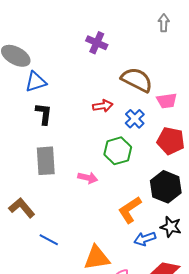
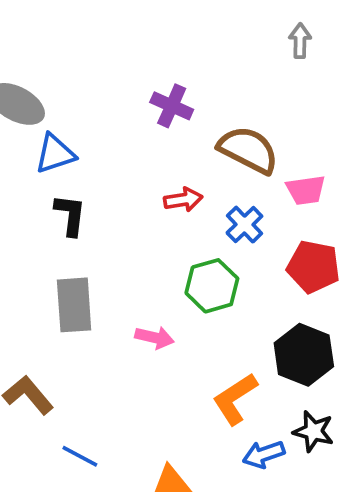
purple cross: (97, 43) -> (172, 106), moved

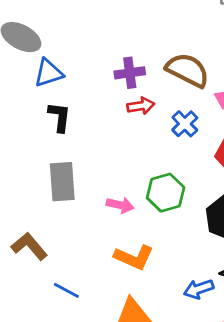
purple cross: (172, 106) -> (130, 73), moved, turned -32
green hexagon: (212, 286) -> (166, 193), moved
orange L-shape: (235, 399) -> (134, 257), moved, turned -123

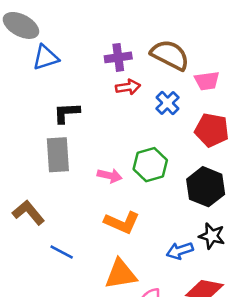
black L-shape: (60, 117) -> (67, 113), moved, turned -100

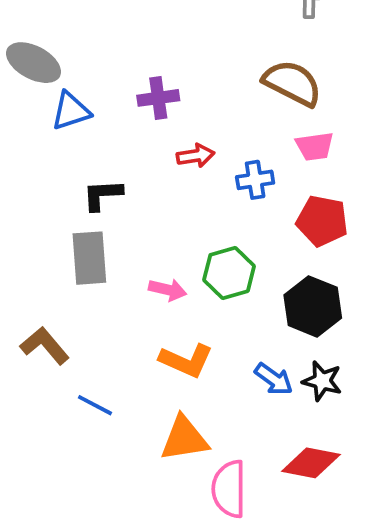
brown semicircle: (170, 55) -> (292, 83), moved
purple cross: (118, 57) -> (158, 98), moved
blue cross: (167, 103) -> (255, 180), turned 35
blue arrow: (180, 251) -> (274, 379), moved, turned -125

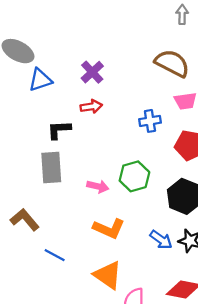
purple cross: (158, 98) -> (92, 72), turned -35
red arrow: (195, 156) -> (91, 107), moved
orange triangle: (184, 439) -> (108, 275), turned 44

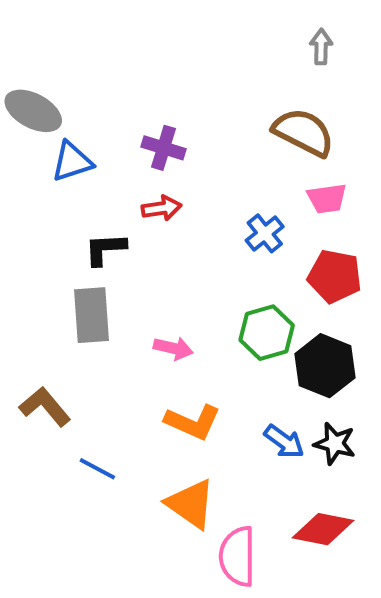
purple cross: (92, 72) -> (164, 148), turned -30
blue cross: (150, 121) -> (265, 233), turned -30
green hexagon: (134, 176) -> (267, 333), moved

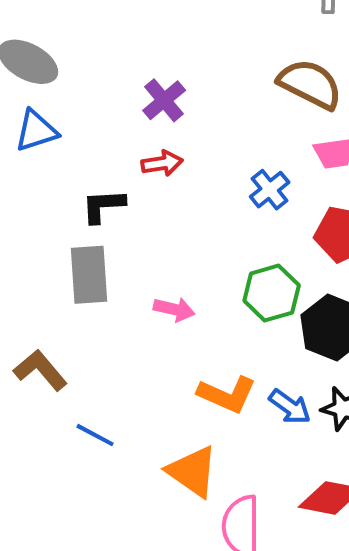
purple cross: (164, 148) -> (164, 100), turned 33
blue triangle: (72, 161) -> (36, 131), moved
orange L-shape: (193, 422) -> (227, 394), moved

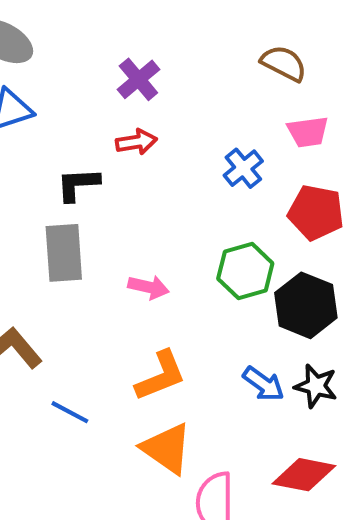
brown semicircle: (310, 84) -> (284, 63), size x0.7
orange L-shape: (227, 394) -> (161, 376), moved, turned -46

